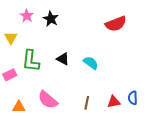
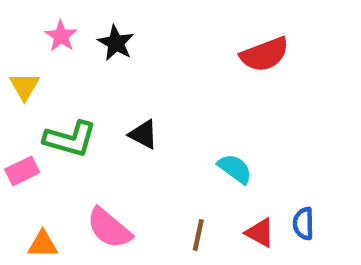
green L-shape: (31, 61) -> (70, 139), turned -80
cyan semicircle: (91, 63) -> (235, 169), moved
red triangle: (114, 102) -> (260, 233), turned 40

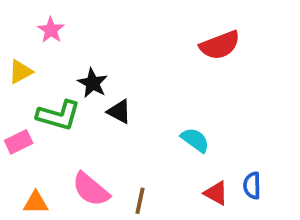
black star: (116, 43) -> (93, 83), moved
yellow triangle: (24, 86) -> (21, 72), turned 32
brown line: (198, 235) -> (140, 201), moved

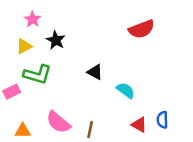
yellow triangle: (21, 72) -> (24, 46), moved
black star: (93, 83) -> (56, 40), moved
black triangle: (119, 112) -> (95, 72), moved

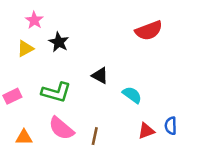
green L-shape: (37, 74) -> (56, 92), moved
red triangle: (139, 125) -> (146, 131), turned -49

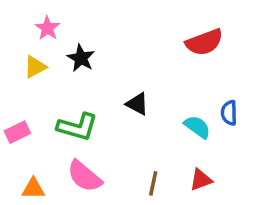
cyan semicircle: (132, 95) -> (197, 127), moved
blue semicircle: (171, 126) -> (229, 113), moved
brown line: (95, 136) -> (153, 183), moved

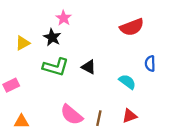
pink star: (47, 28) -> (64, 18), moved
blue semicircle: (229, 113) -> (150, 64), moved
green L-shape: (77, 127) -> (56, 67), moved
pink semicircle: (84, 176) -> (72, 115), moved

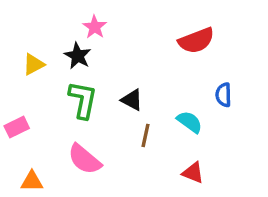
green L-shape: (56, 67) -> (83, 100), turned -95
pink semicircle: (72, 115) -> (84, 159), moved
red triangle: (130, 116) -> (193, 173), turned 42
brown line: (99, 118) -> (145, 135), moved

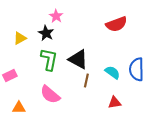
blue semicircle: (223, 95) -> (137, 69), moved, size x1.6
black triangle: (132, 100) -> (78, 59), size x1.5
red triangle: (193, 173) -> (114, 103), turned -32

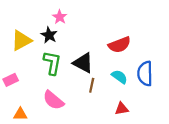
red semicircle: (116, 24) -> (119, 45), moved
yellow triangle: (20, 38) -> (21, 40), size x1.5

